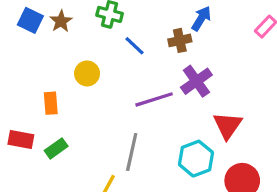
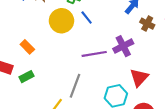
brown cross: (180, 40) -> (147, 24), moved, turned 32
yellow circle: (87, 73) -> (61, 21), moved, size x1.5
orange rectangle: (51, 103) -> (27, 47), turned -48

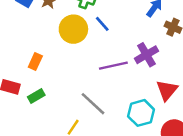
orange rectangle: (27, 47) -> (35, 62), turned 72
gray line: (75, 86) -> (93, 104), turned -65

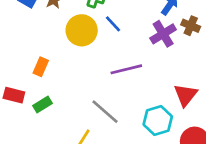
purple cross: (146, 55) -> (163, 34), moved

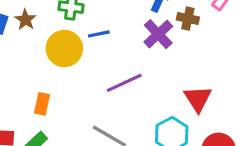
blue line: (113, 24) -> (99, 34), turned -48
orange rectangle: (41, 67) -> (42, 104), moved

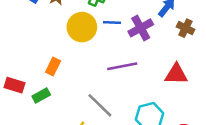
purple cross: (158, 34) -> (141, 28), moved
red triangle: (198, 99) -> (176, 74), moved, turned 50

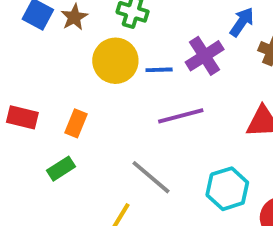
blue line: (112, 23) -> (159, 70), moved
red rectangle: (14, 85) -> (22, 117), moved

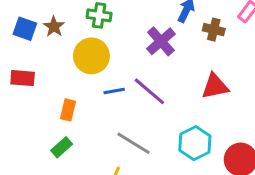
blue line: (159, 70) -> (114, 91), moved
purple line: (181, 116) -> (149, 91), turned 64
red rectangle: (22, 117) -> (23, 78), moved

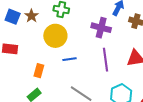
purple cross: (161, 41) -> (101, 28), turned -36
purple line: (149, 91) -> (106, 60), moved, turned 40

